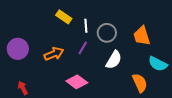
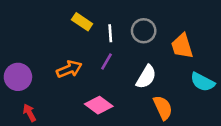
gray circle: (107, 33) -> (144, 31), moved
purple circle: (18, 49) -> (18, 77), moved
orange semicircle: (140, 83) -> (163, 108), moved

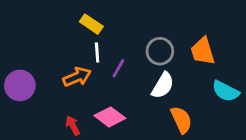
gray circle: (144, 31) -> (160, 51), moved
white line: (110, 33) -> (97, 53), moved
red arrow: (29, 113) -> (73, 125), moved

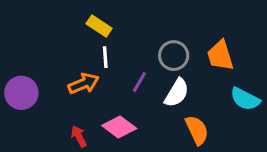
purple line: (118, 68) -> (139, 82), moved

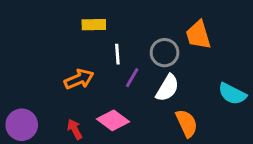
yellow rectangle: (99, 26) -> (94, 25), turned -35
orange trapezoid: (220, 56) -> (198, 35), moved
white line: (105, 57) -> (117, 54), moved
purple circle: (21, 93) -> (22, 125), moved

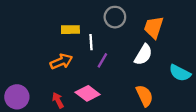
yellow rectangle: (94, 25) -> (70, 30), moved
orange trapezoid: (198, 35) -> (154, 27), turned 35
gray circle: (165, 53) -> (115, 17), moved
white semicircle: (167, 88) -> (143, 55), moved

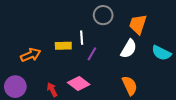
yellow rectangle: (70, 30) -> (63, 46), moved
orange arrow: (61, 62) -> (31, 55), moved
cyan semicircle: (180, 73) -> (161, 53), moved

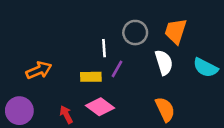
gray circle: (103, 15) -> (135, 33), moved
yellow rectangle: (63, 46) -> (91, 77), moved
white semicircle: (129, 49) -> (164, 62), turned -48

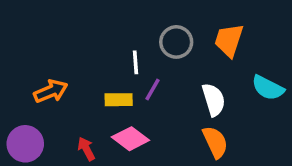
white semicircle: (164, 62) -> (214, 100), moved

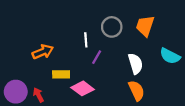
orange arrow: (51, 91) -> (43, 52), moved
yellow rectangle: (119, 100) -> (61, 74), moved
red arrow: (86, 149) -> (38, 95), moved

